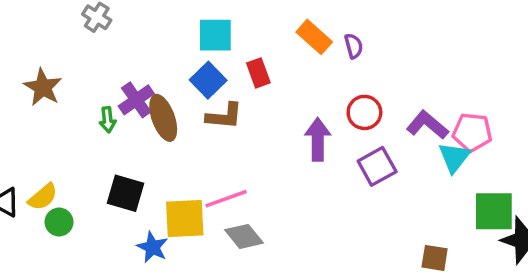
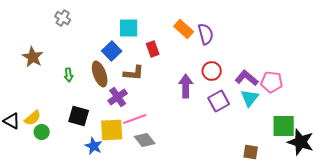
purple semicircle: (354, 46) -> (206, 34), size x1.5
blue square: (208, 80) -> (112, 51), moved
purple cross: (136, 100) -> (118, 97), moved
cyan triangle: (454, 157) -> (250, 98), moved

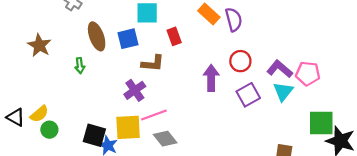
blue square: (112, 51) -> (128, 39), turned 30
brown ellipse: (100, 74) -> (97, 36), moved
black square: (79, 116) -> (94, 135), moved

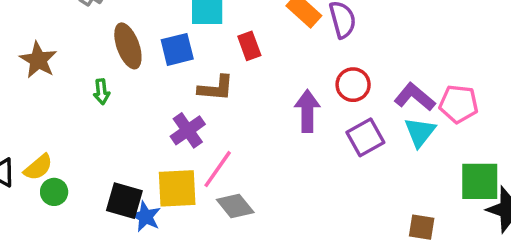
pink line: (154, 115) -> (218, 169), turned -35

